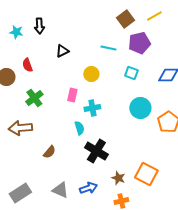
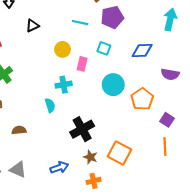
pink rectangle: (72, 95) -> (82, 64), moved
black cross: (96, 151) -> (82, 129), moved, turned 30
brown semicircle: (49, 152) -> (19, 130), turned -136
gray triangle: (60, 190) -> (18, 169), moved

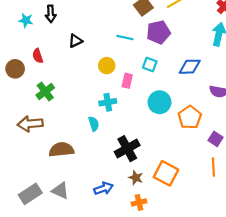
brown semicircle: (19, 130) -> (61, 150), size x1.6

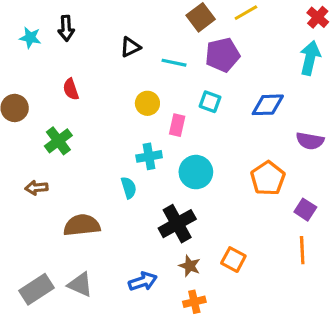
black triangle: (75, 41) -> (130, 47), moved
red semicircle: (38, 56) -> (71, 89), moved
cyan circle: (160, 102) -> (196, 172), moved
brown arrow: (30, 124) -> (36, 188), size x0.6
orange square: (166, 173) -> (233, 260), size x0.7

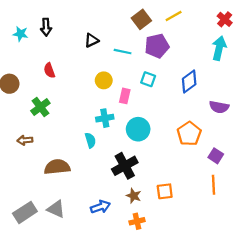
blue diamond: (268, 105) -> (189, 81), turned -35
orange square: (233, 260) -> (165, 191), turned -35

